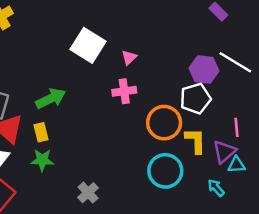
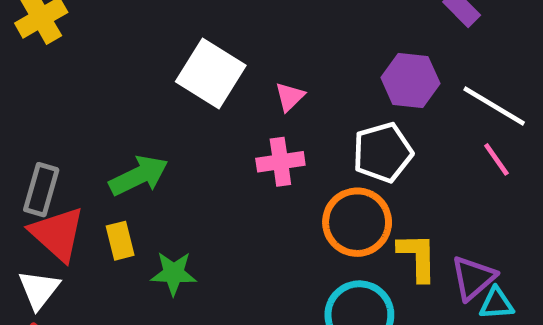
purple hexagon: (204, 70) -> (410, 80), moved
white pentagon: (195, 98) -> (383, 152), moved
pink line: (236, 127) -> (496, 159), moved, turned -30
green star: (42, 160) -> (174, 273), moved

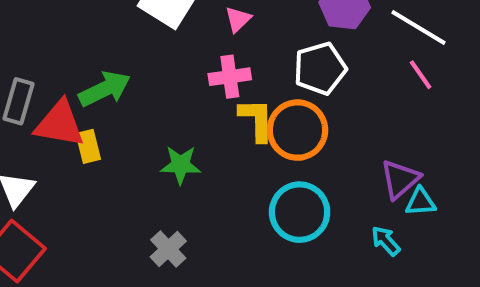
red triangle: (57, 234) -> (60, 124), moved, turned -32
yellow L-shape: (417, 257) -> (256, 120), moved
green star: (174, 273) -> (181, 165), moved

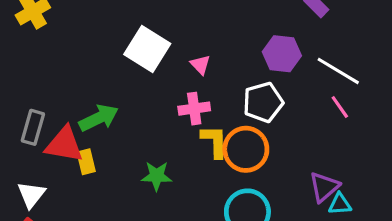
pink triangle: (238, 19) -> (200, 65), turned -30

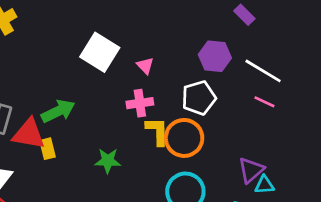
pink line: (340, 107) -> (264, 102), turned -30

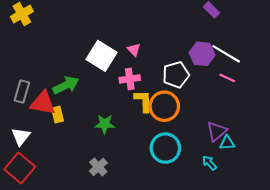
white square: (100, 52) -> (101, 56), moved
purple hexagon: (215, 56) -> (202, 54), moved

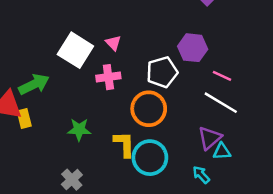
white line: (226, 54) -> (221, 103), moved
yellow L-shape: (143, 101) -> (124, 144), moved

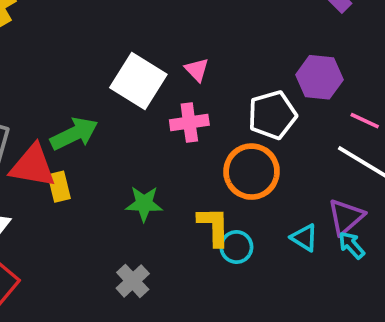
cyan triangle: (222, 151) -> (304, 238), moved, turned 36
cyan circle: (150, 158) -> (236, 247), moved, size x0.6
cyan arrow: (201, 175) -> (351, 245), moved

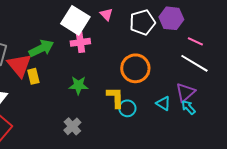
white pentagon: (272, 115) -> (142, 22), moved
pink cross: (189, 123) -> (80, 42), moved
red triangle: (33, 166) -> (19, 65), turned 40

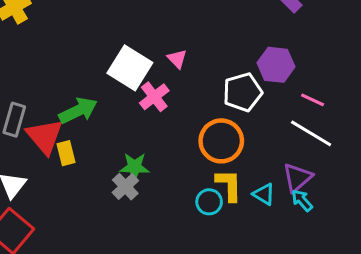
white pentagon: (142, 22) -> (243, 92), moved
pink cross: (80, 42) -> (154, 97), moved, turned -30
yellow L-shape: (115, 97) -> (229, 185), moved
gray cross: (72, 126) -> (125, 187), moved

